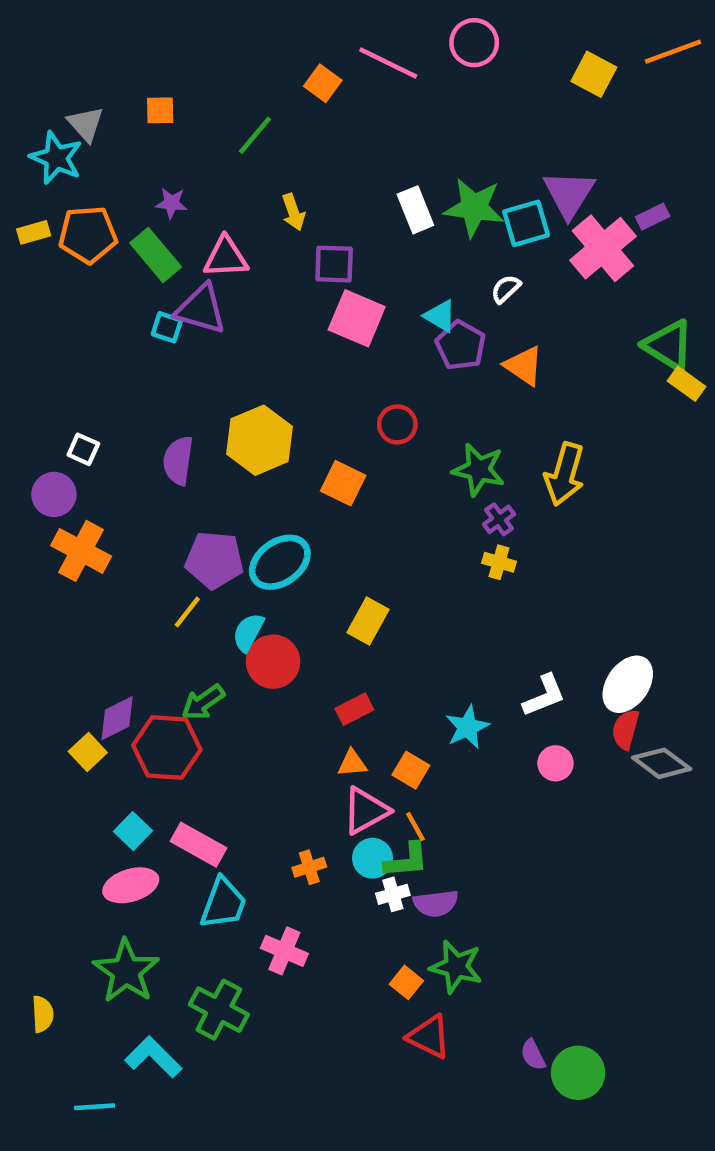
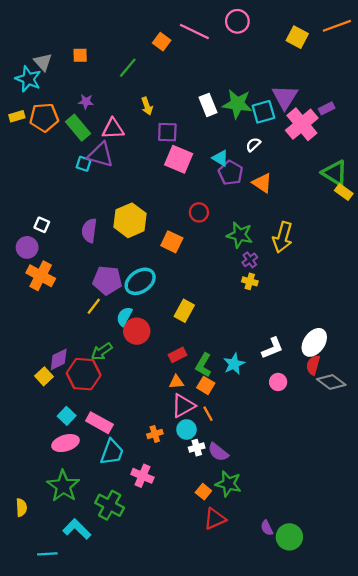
green L-shape: (406, 860) -> (203, 365), moved, turned 125
purple semicircle: (436, 903) -> (218, 452), turned 45
red triangle: (429, 1037) -> (215, 519), turned -50

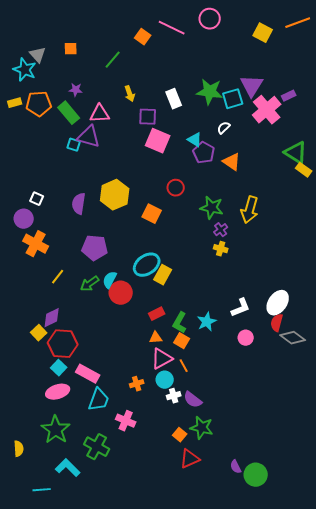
white rectangle: (208, 105) -> (174, 99), moved
cyan ellipse: (140, 281) -> (147, 265), moved
yellow line: (94, 306) -> (58, 277), moved
green arrow: (102, 351) -> (90, 284), moved
red hexagon: (84, 374) -> (63, 344), moved

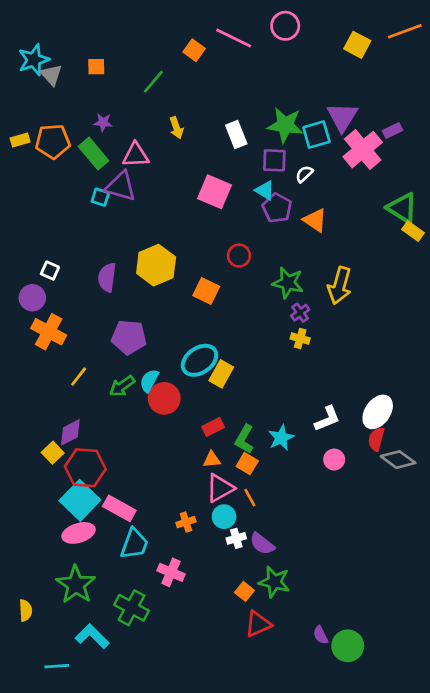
cyan star: (25, 70) -> (34, 60), moved, turned 30
purple square: (148, 117) -> (274, 160), moved
cyan square: (59, 368) -> (80, 500), size x1.8

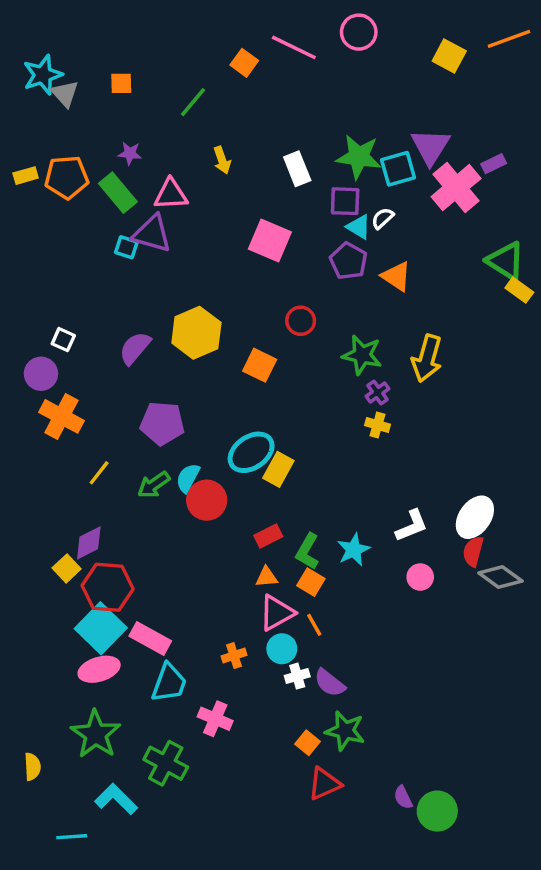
cyan triangle: (265, 190) -> (359, 227), moved
purple semicircle: (107, 277) -> (135, 348), turned 32

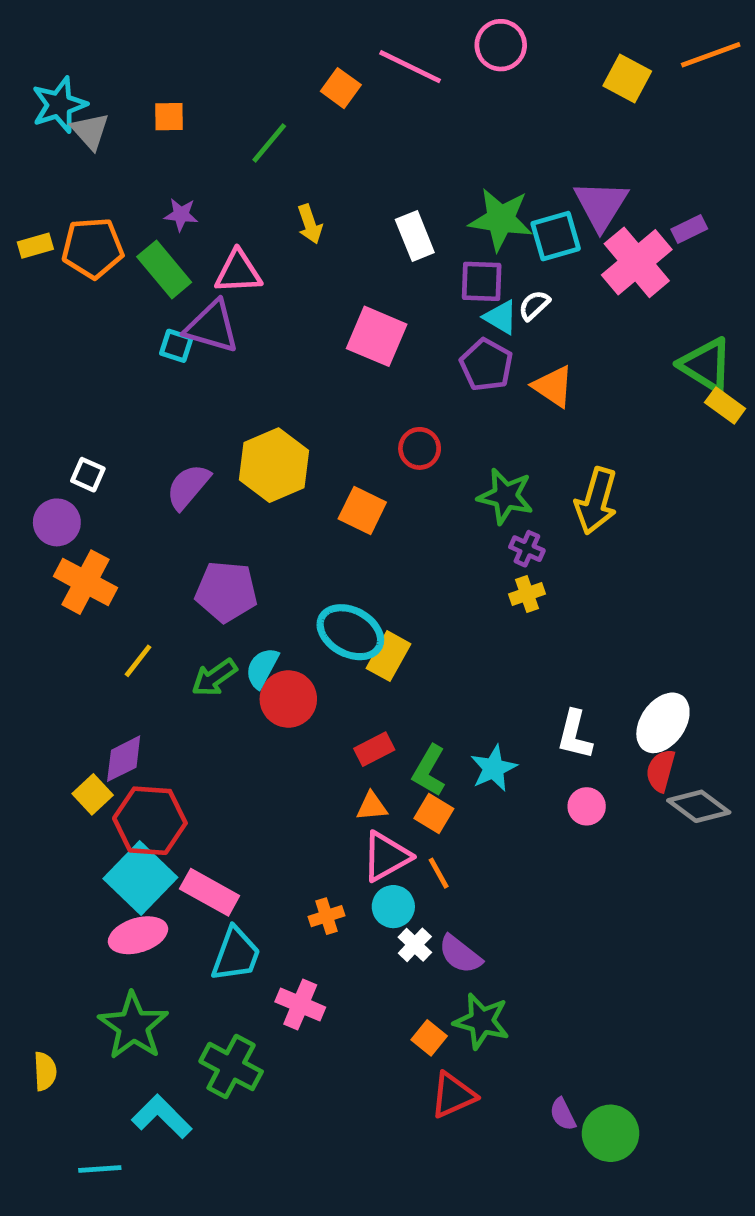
purple cross: (377, 393) -> (527, 549), turned -30
yellow cross: (377, 425) -> (527, 594), turned -35
cyan ellipse: (251, 452) -> (350, 632), turned 63
white L-shape: (412, 526) -> (575, 735), turned 126
white cross: (297, 676) -> (415, 945), turned -30

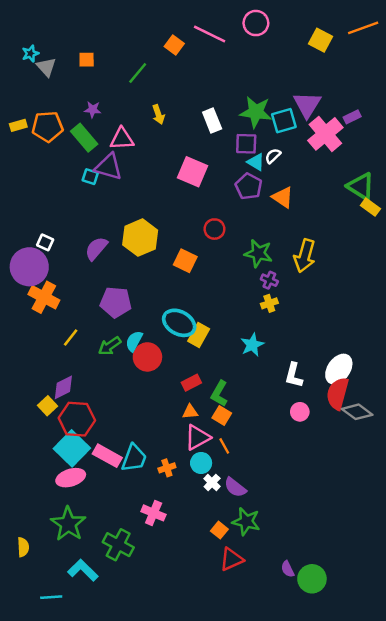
cyan star: (59, 105) -> (30, 54), size x0.6
purple circle: (57, 522) -> (29, 267), size x1.6
cyan star: (494, 768) -> (252, 345), moved
red semicircle: (661, 771) -> (338, 394), size x1.5
cyan trapezoid: (236, 954) -> (134, 458), moved

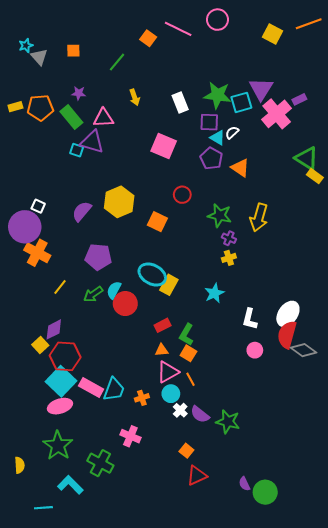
green star: (246, 521) -> (228, 422), moved

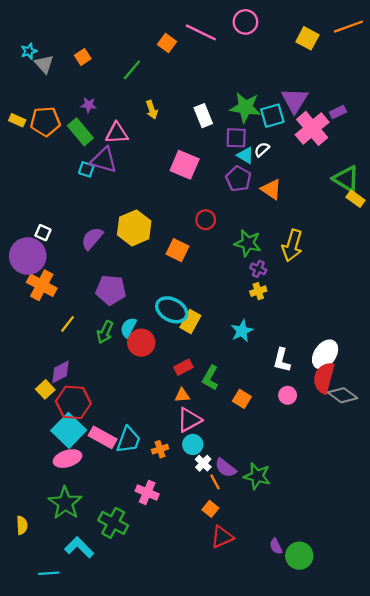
orange square: (73, 51) -> (83, 57), turned -32
yellow rectangle: (15, 107) -> (17, 120), turned 40
green arrow: (93, 294) -> (105, 332), turned -30
orange square: (188, 353) -> (242, 399), moved
orange line: (191, 379) -> (215, 482), moved

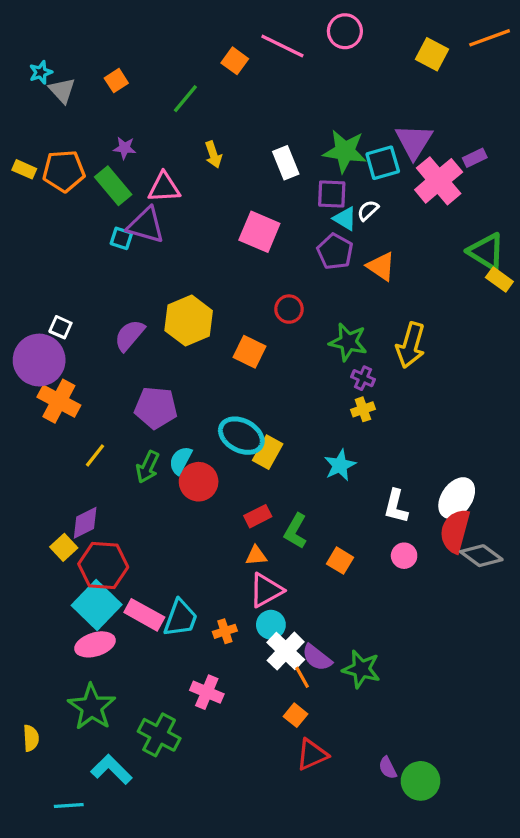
white cross: (203, 463) -> (286, 651), size x1.6

